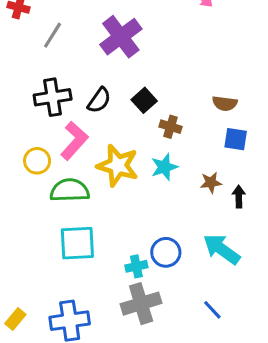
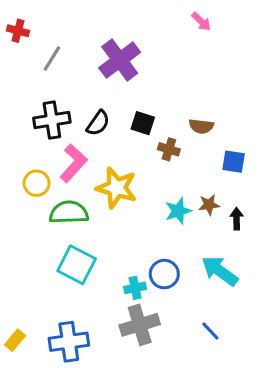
black square: (144, 100) -> (143, 123), turned -30
brown semicircle: (225, 103) -> (201, 126), moved
cyan star: (164, 167) -> (178, 211), moved
cyan square: (77, 243) -> (77, 265), turned 30

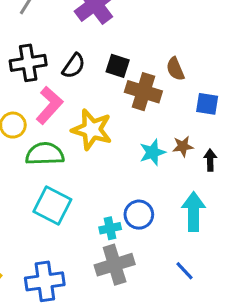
brown semicircle: (201, 126) -> (175, 69), turned 60
brown cross: (169, 149) -> (143, 92), size x1.6
cyan arrow: (220, 271) -> (194, 212), turned 54

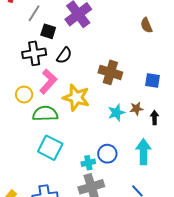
black square: (118, 66) -> (48, 31), moved
brown semicircle: (175, 69) -> (146, 25), moved

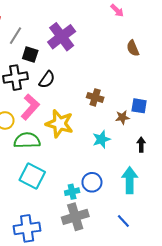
brown cross: (110, 72) -> (95, 97), size x0.7
brown star: (136, 109) -> (122, 117), moved

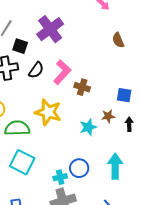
pink L-shape: (30, 107) -> (62, 72), moved
brown star: (122, 117) -> (108, 116), moved
black arrow: (141, 145) -> (129, 124), moved

